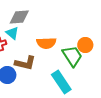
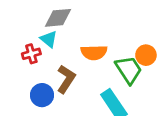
brown L-shape: (25, 63) -> (66, 79), turned -70

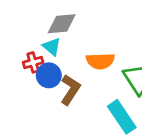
blue circle: (42, 95) -> (49, 75), moved

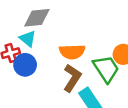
brown L-shape: (70, 90) -> (72, 78), moved

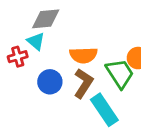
blue circle: (25, 65) -> (50, 82), moved

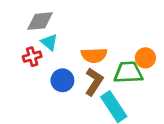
gray diamond: (46, 19) -> (40, 21), moved
green trapezoid: (120, 73) -> (128, 72), turned -60

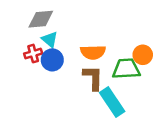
blue circle: (62, 80) -> (52, 60), moved
brown L-shape: (94, 82) -> (93, 78), turned -32

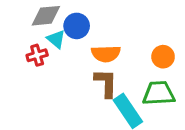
blue circle: (52, 60) -> (77, 26), moved
green trapezoid: (126, 69) -> (159, 93), moved

